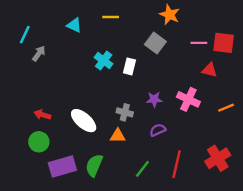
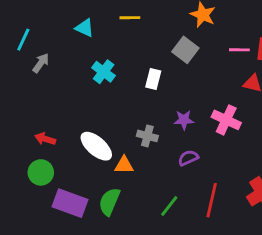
cyan cross: (104, 61) -> (104, 72), moved
orange triangle: (118, 136) -> (124, 165), moved
purple rectangle: (62, 167) -> (70, 203), turned 36

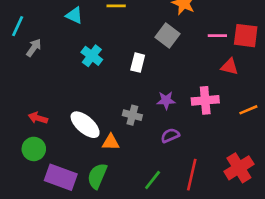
pink cross: (226, 120) -> (205, 100), turned -30

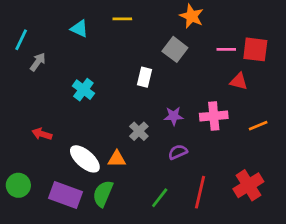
cyan cross: (92, 56) -> (83, 90), moved
gray cross: (132, 115) -> (139, 131), turned 30
white ellipse: (85, 125) -> (85, 159), moved
green circle: (34, 149) -> (18, 185), moved

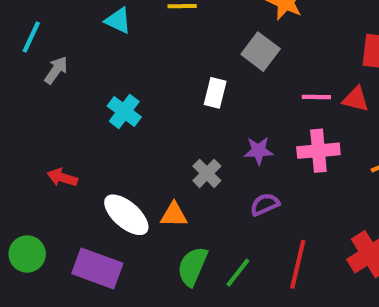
pink line: (226, 49) -> (316, 97), moved
green semicircle: (103, 194) -> (192, 266), moved

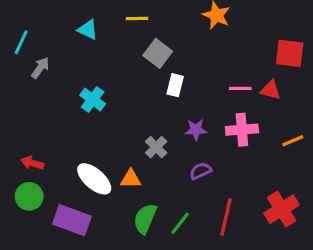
gray square: (261, 52) -> (158, 53), moved
white rectangle: (215, 93) -> (175, 85), moved
red arrow: (62, 178) -> (32, 163), moved
green circle: (27, 254) -> (29, 196), moved

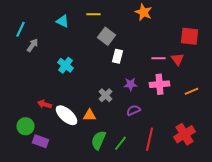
red triangle: (270, 90) -> (178, 59), turned 40
red arrow: (32, 163) -> (44, 104), moved
purple rectangle: (72, 220) -> (40, 141), moved, size x0.7

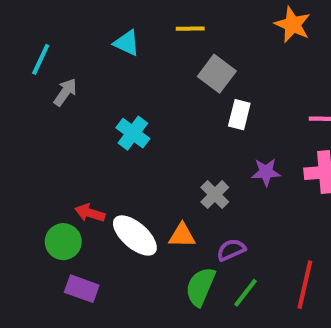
purple semicircle: (134, 110) -> (231, 250), moved
green circle: (26, 126) -> (63, 242), moved

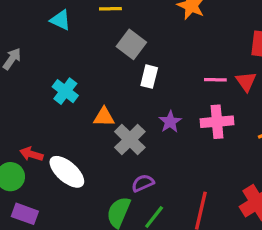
purple star: (266, 172) -> (170, 122), turned -30
gray cross: (215, 195) -> (130, 140), size x1.4
orange triangle: (182, 235) -> (104, 117), moved

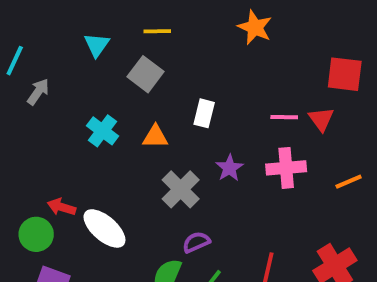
cyan triangle: (60, 20) -> (97, 45), turned 40
gray square: (131, 44) -> (145, 74), moved
orange triangle: (104, 117) -> (155, 137), moved

